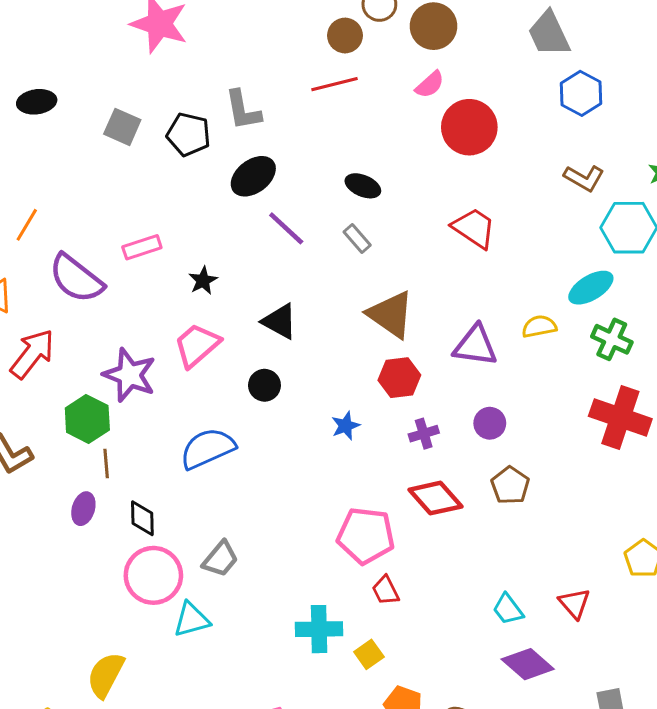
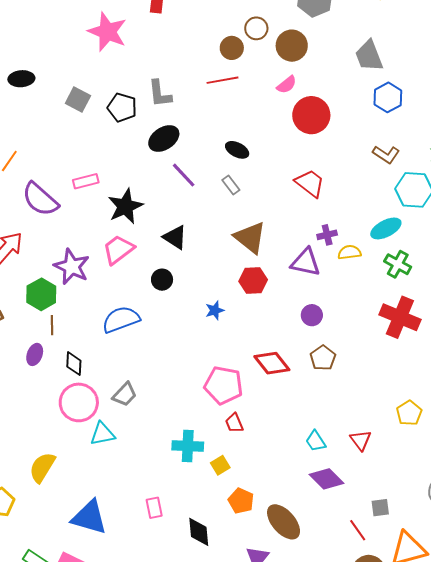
black star: (203, 281) -> (125, 206), size x1.8
purple cross: (424, 434) -> (327, 235), moved

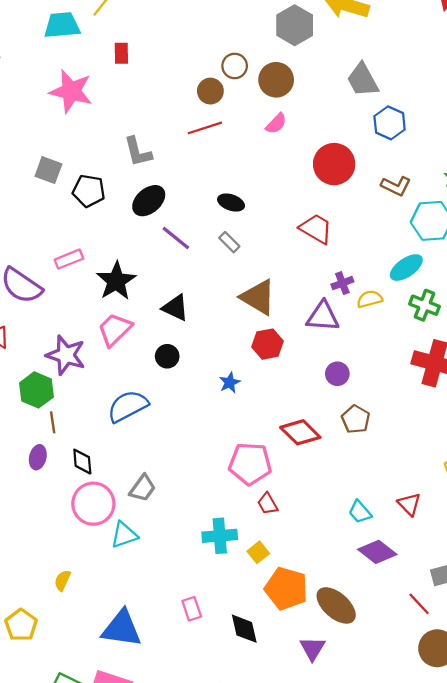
black pentagon: (122, 107) -> (89, 191), moved
red circle: (311, 115) -> (334, 164), moved
yellow semicircle: (42, 467) -> (63, 580), size x0.6
orange pentagon: (241, 501) -> (286, 588), size x1.5

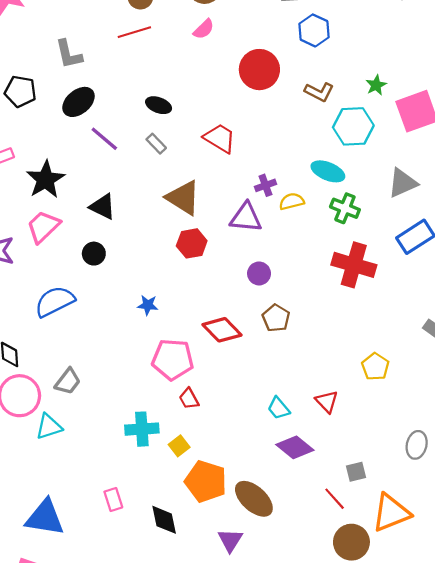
red trapezoid: (316, 229) -> (220, 138), moved
cyan ellipse: (406, 268) -> (328, 171), turned 56
blue star: (230, 383) -> (148, 305), moved, turned 30

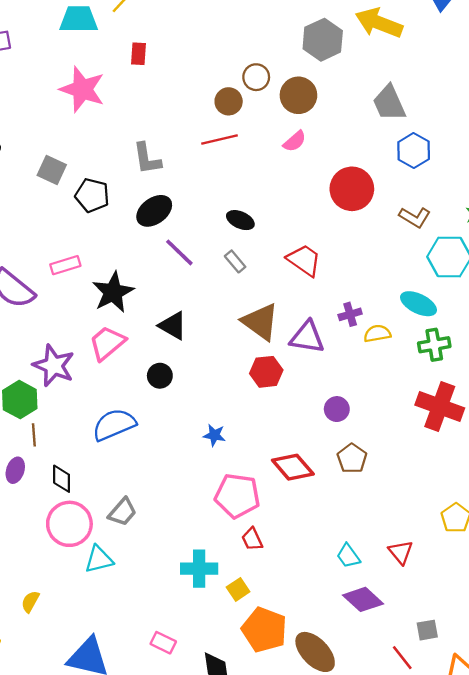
green cross: (345, 208) -> (434, 345), turned -36
purple triangle: (246, 217) -> (307, 337), moved
pink rectangle: (113, 500) -> (163, 643), turned -50

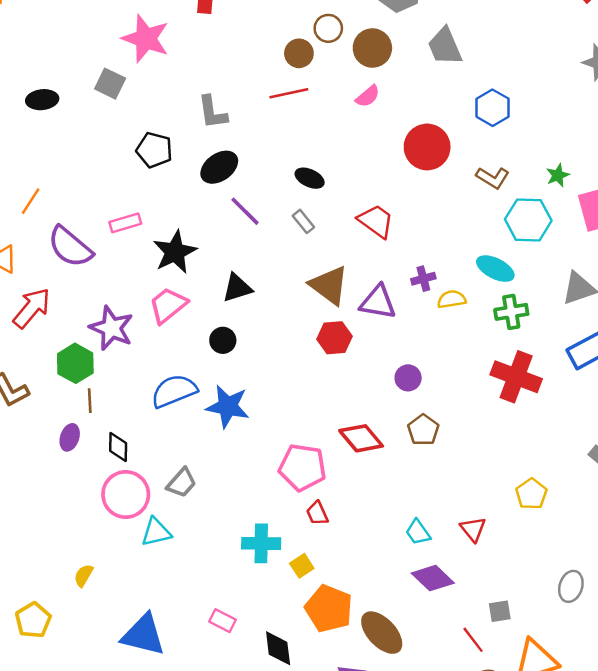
gray trapezoid: (389, 103) -> (445, 46), moved
gray square: (52, 170) -> (110, 84), moved
black triangle: (173, 326) -> (237, 288), turned -48
blue star: (214, 435) -> (228, 406), moved, size x1.8

